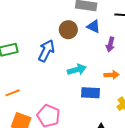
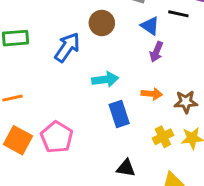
blue triangle: (94, 27) -> (150, 26), moved
blue rectangle: (91, 93) -> (119, 114), turned 60

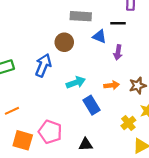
purple arrow: (156, 52) -> (118, 52), moved
yellow cross: (163, 137) -> (128, 123), moved
black triangle: (126, 168) -> (86, 144), moved

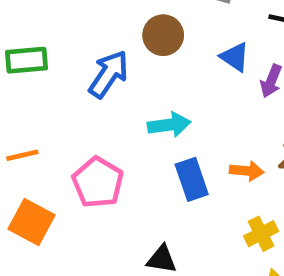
blue triangle: (99, 36) -> (235, 57), moved
orange arrow: (112, 85) -> (247, 171), moved
pink pentagon: (50, 132) -> (98, 182), moved

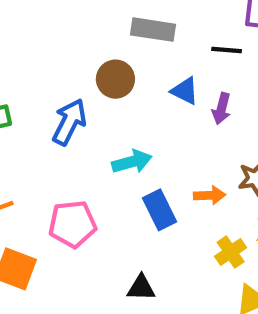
pink pentagon: (98, 182) -> (72, 224), turned -30

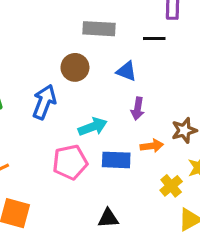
purple arrow: (221, 109) -> (138, 109), moved
blue rectangle: (159, 210) -> (116, 160), turned -56
pink pentagon: (72, 224) -> (70, 162), moved

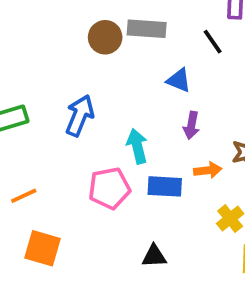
black line: (154, 39) -> (213, 42), turned 55
brown circle: (75, 67) -> (105, 37), moved
cyan arrow: (93, 127) -> (137, 146), turned -84

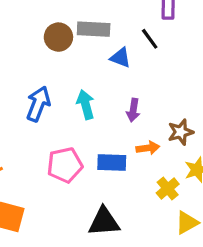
blue triangle: (179, 80) -> (120, 58), moved
cyan arrow: (137, 146) -> (86, 105), moved
black triangle: (154, 256) -> (104, 222), size x1.5

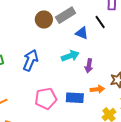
gray rectangle: (94, 29) -> (66, 15), turned -36
cyan arrow: (86, 105) -> (70, 56), moved, turned 84

